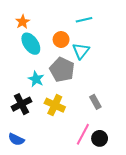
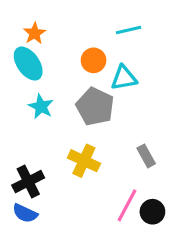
cyan ellipse: (31, 44) -> (28, 64), moved
cyan triangle: (81, 51) -> (124, 78), turned 42
cyan star: (36, 79) -> (41, 107), moved
black cross: (21, 104) -> (28, 181), moved

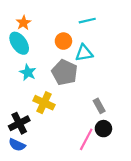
yellow cross: (84, 161) -> (44, 103), moved
black circle: (152, 212) -> (103, 129), moved

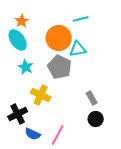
orange circle: (63, 41) -> (59, 38), size x1.6
pink line: (86, 139) -> (58, 135), moved
blue semicircle: (17, 145) -> (33, 134), moved

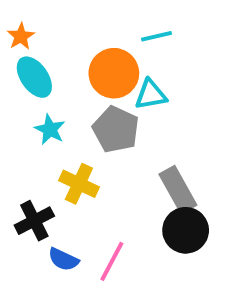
orange star: (22, 21) -> (21, 36), moved
gray rectangle: (92, 98) -> (178, 190), size x1.6
black circle: (96, 119) -> (186, 230), size x1.5

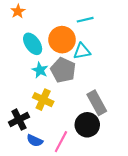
orange star: (21, 36) -> (18, 11), moved
cyan ellipse: (34, 77) -> (33, 44), moved
cyan star: (50, 129) -> (40, 70), moved
black circle: (186, 230) -> (87, 125), moved

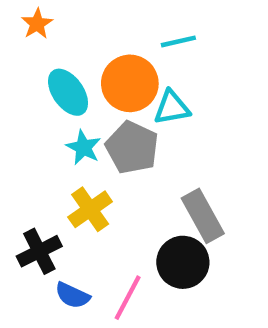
yellow cross: (43, 100) -> (90, 209), turned 30

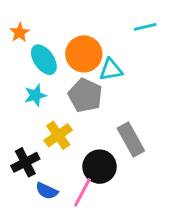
orange star: (37, 24) -> (20, 33), moved
cyan line: (178, 41) -> (145, 27), moved
cyan star: (83, 147) -> (35, 95), moved, turned 30
black circle: (183, 262) -> (100, 167), moved

